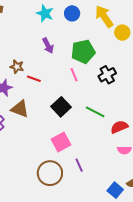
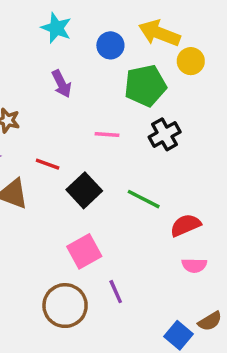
blue circle: (72, 13) -> (110, 45), moved
yellow arrow: (104, 16) -> (159, 33), turned -35
green pentagon: (83, 52) -> (145, 86), moved
pink line: (74, 75) -> (107, 134), turned -64
red line: (34, 79) -> (48, 164), moved

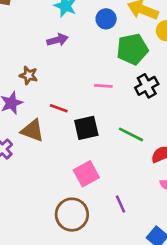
purple arrow: (62, 84) -> (57, 40), moved, turned -78
black square: (84, 190) -> (86, 128), turned 30
purple line: (116, 292) -> (120, 204), moved

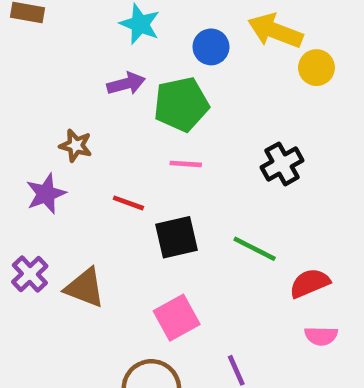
green pentagon: (132, 49) -> (181, 104), moved
pink line: (103, 86) -> (186, 164), moved
brown triangle: (33, 130) -> (85, 288), moved

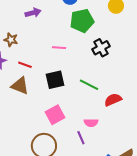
green pentagon: (181, 104) -> (82, 21), moved
red line: (128, 203) -> (25, 65), moved
brown triangle: (85, 288) -> (20, 86), moved
pink semicircle: (321, 336) -> (91, 123), moved

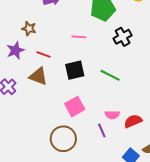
red semicircle: (113, 100) -> (133, 121), moved

